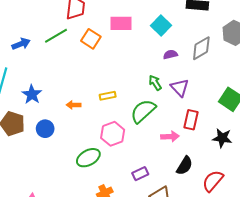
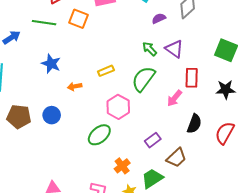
green line: (56, 36) -> (44, 23), turned 50
blue star: (32, 94) -> (51, 64), moved
pink arrow: (170, 137) -> (174, 98), turned 144

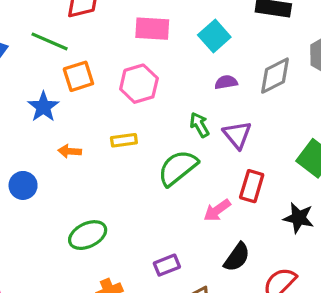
orange square: (78, 19) -> (78, 76), moved, turned 36
pink hexagon: (118, 107) -> (139, 84), moved

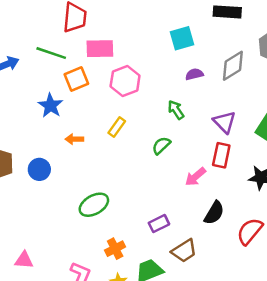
pink rectangle: (152, 29) -> (100, 49), moved
cyan square: (214, 36) -> (182, 38), turned 30
purple triangle: (237, 135) -> (224, 122), moved
yellow rectangle: (124, 140) -> (117, 127), turned -42
green semicircle: (178, 168) -> (161, 145), size x0.6

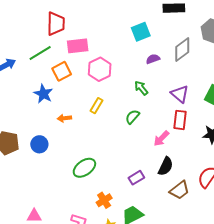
green line: (51, 53) -> (40, 53), turned -45
black semicircle: (214, 213) -> (166, 166), moved
brown trapezoid: (184, 251) -> (180, 190), moved

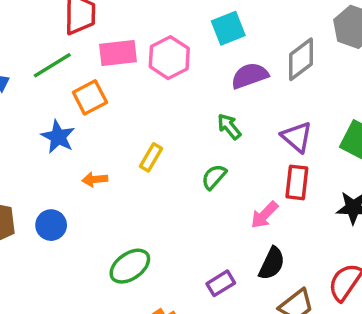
purple semicircle: (153, 59) -> (250, 76), size x1.5
pink hexagon: (100, 69) -> (169, 58), moved

